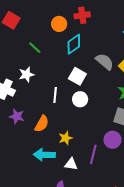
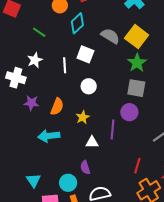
white line: (55, 95) -> (65, 65), moved
white circle: (80, 99) -> (89, 86), moved
cyan arrow: (44, 155) -> (49, 136), moved

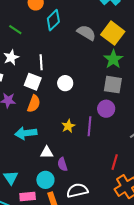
white square: (85, 54) -> (33, 82), moved
yellow star: (83, 117) -> (68, 126), moved
white triangle: (92, 142) -> (47, 152), moved

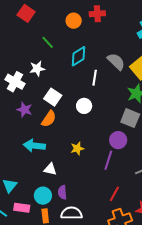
cyan diamond: (53, 20) -> (78, 56), moved
white line: (41, 62) -> (95, 78), moved
purple line: (89, 126) -> (108, 160), moved
purple semicircle: (62, 164) -> (62, 192), moved

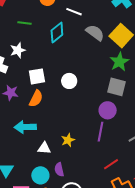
green line: (48, 42) -> (25, 23), turned -32
white line: (95, 78) -> (74, 12), moved, turned -70
white square: (53, 97) -> (37, 76), turned -36
yellow star: (77, 148) -> (68, 140), moved
red line: (114, 194) -> (111, 164), turned 35

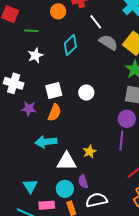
white line: (74, 12) -> (96, 22), moved, turned 35
green line: (25, 23) -> (31, 31), moved
white star: (18, 50) -> (35, 55), moved
white triangle: (44, 148) -> (67, 161), size x1.5

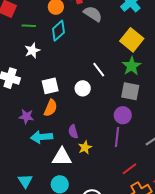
white line: (96, 22) -> (99, 70), moved
gray semicircle: (108, 42) -> (93, 14), moved
cyan diamond: (70, 45) -> (58, 31), moved
purple star: (29, 109) -> (26, 117), moved
purple semicircle: (83, 182) -> (73, 132), moved

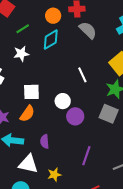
green line: (29, 26) -> (23, 29), turned -48
white line: (99, 70) -> (82, 75), moved
purple circle: (123, 115) -> (75, 116), moved
yellow star: (85, 147) -> (54, 175), moved

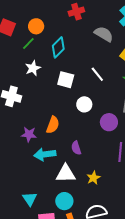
orange circle: (53, 16) -> (36, 26), moved
gray semicircle: (88, 30) -> (104, 34), moved
white square: (31, 92) -> (66, 80), moved, turned 30
purple circle: (75, 116) -> (109, 122), moved

